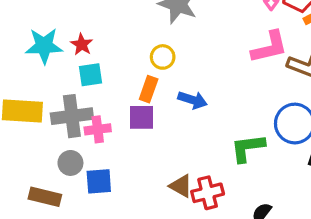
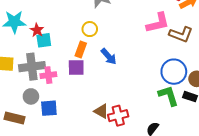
red star: (82, 44) -> (37, 30), moved
blue arrow: (193, 100) -> (109, 56), turned 30
green L-shape: (248, 148) -> (168, 96), moved, turned 80

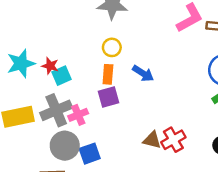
gray circle: (31, 96) -> (65, 146), size x1.5

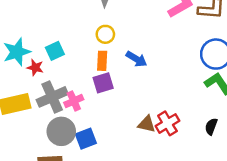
red star: (50, 66) -> (35, 68), moved
cyan square: (62, 76) -> (55, 51), moved

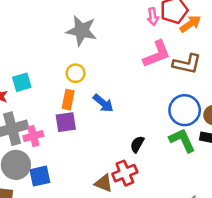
brown triangle: (147, 124) -> (104, 183), moved
black semicircle: (211, 126) -> (137, 144), moved

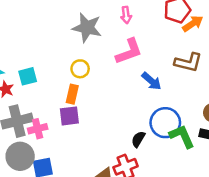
pink arrow: (153, 17) -> (126, 15), moved
pink L-shape: (157, 54) -> (129, 51), moved
blue arrow: (103, 103) -> (151, 81), moved
blue circle: (185, 110) -> (165, 123), moved

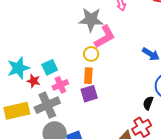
pink L-shape: (129, 51) -> (105, 37), moved
pink cross: (38, 129) -> (60, 85), moved

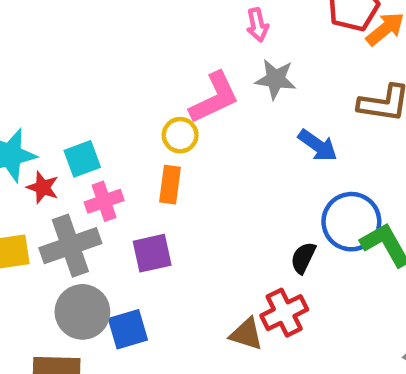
gray star: (91, 20) -> (275, 79), moved, size x0.7
purple square: (89, 94) -> (152, 253), moved

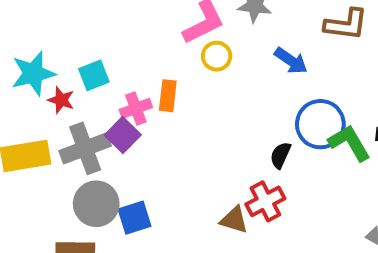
yellow circle: (180, 135) -> (217, 56), moved
pink cross: (104, 201) -> (136, 108), moved
purple square: (152, 253) -> (123, 135), moved, turned -32

